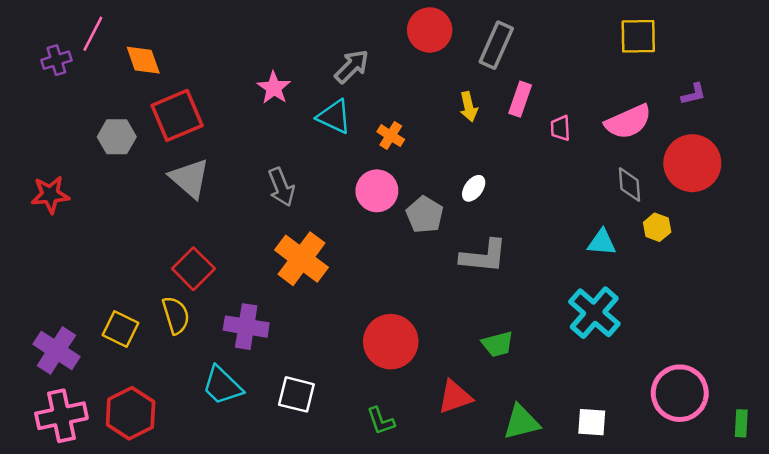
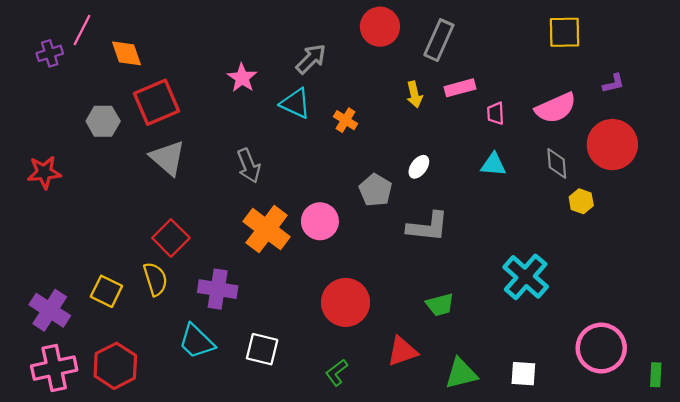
pink rectangle: (520, 99) -> (460, 88), turned 56
pink circle: (377, 191) -> (320, 221), moved
cyan triangle: (602, 242) -> (493, 165), moved
green L-shape: (381, 421) -> (337, 372), turned 72

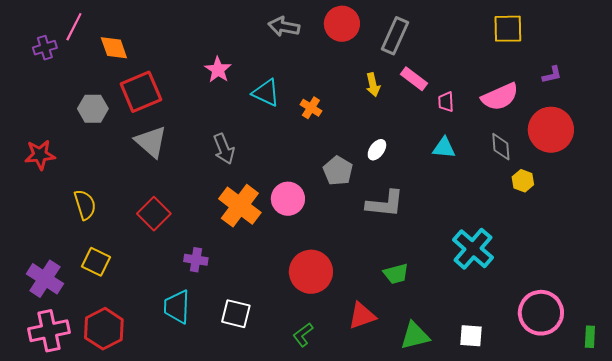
gray arrow: (311, 59) -> (284, 27), moved, turned -124
pink rectangle: (460, 88) -> (414, 79), turned 52
yellow semicircle: (155, 279) -> (85, 205), moved
purple cross: (218, 289) -> (196, 260), size x0.7
cyan trapezoid: (196, 341) -> (177, 307), turned 48

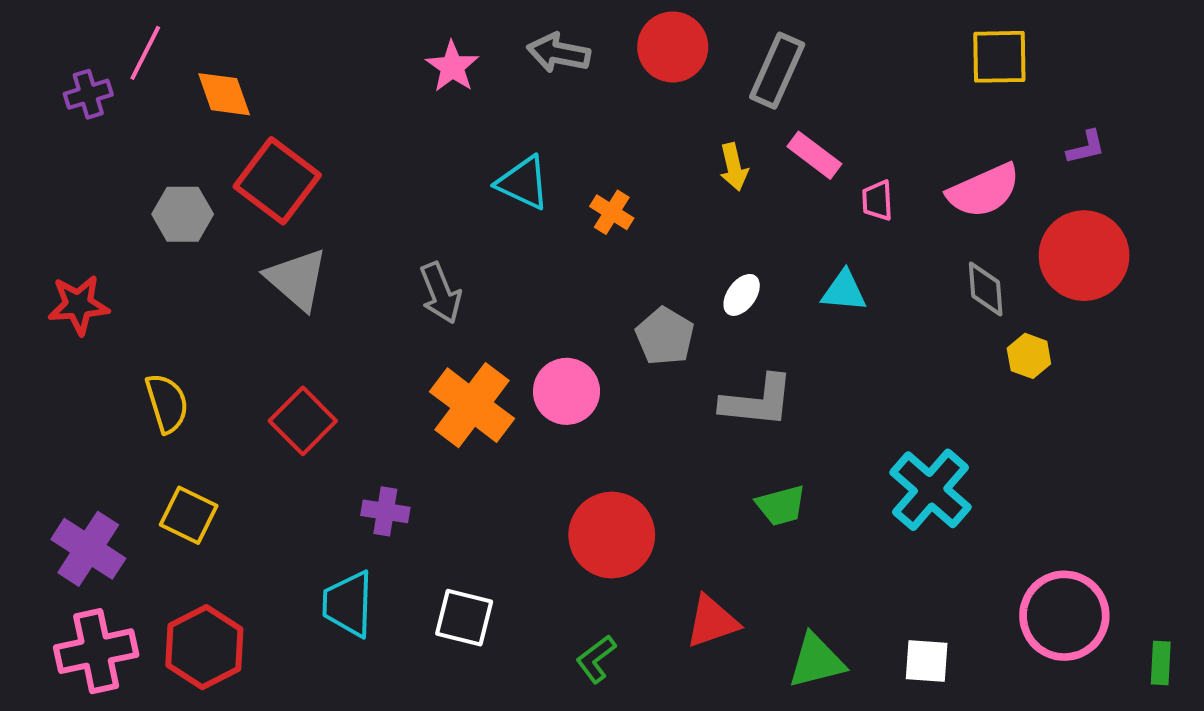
pink star: (218, 70) -> (452, 67), moved
red square: (141, 92) -> (277, 181), turned -30
cyan triangle: (444, 148) -> (844, 291), moved
green trapezoid: (396, 274) -> (781, 505), moved

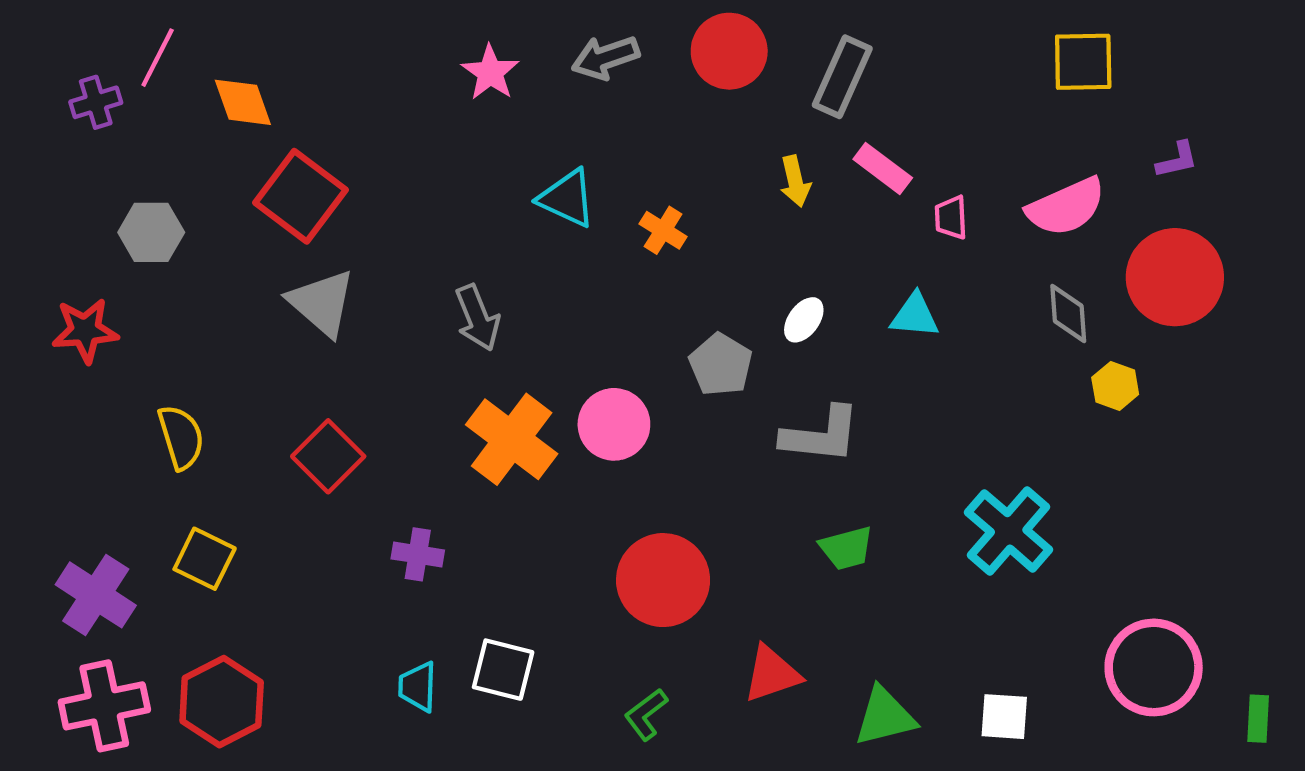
gray arrow: (559, 53) -> (605, 58), turned -30
gray hexagon: (183, 214) -> (151, 232), moved
cyan trapezoid: (348, 604) -> (418, 687), moved, size x0.7

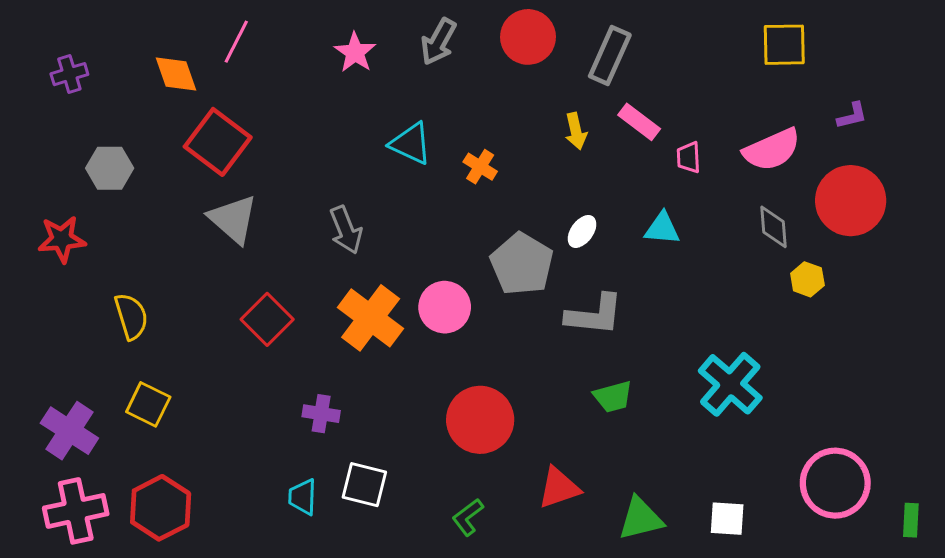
pink line: (158, 58) -> (236, 42), moved
gray arrow: (605, 58) -> (438, 42), turned -42
gray pentagon: (721, 365) -> (522, 264), size x1.4
red square: (328, 456) -> (267, 319), moved
purple cross: (418, 554) -> (321, 414), moved

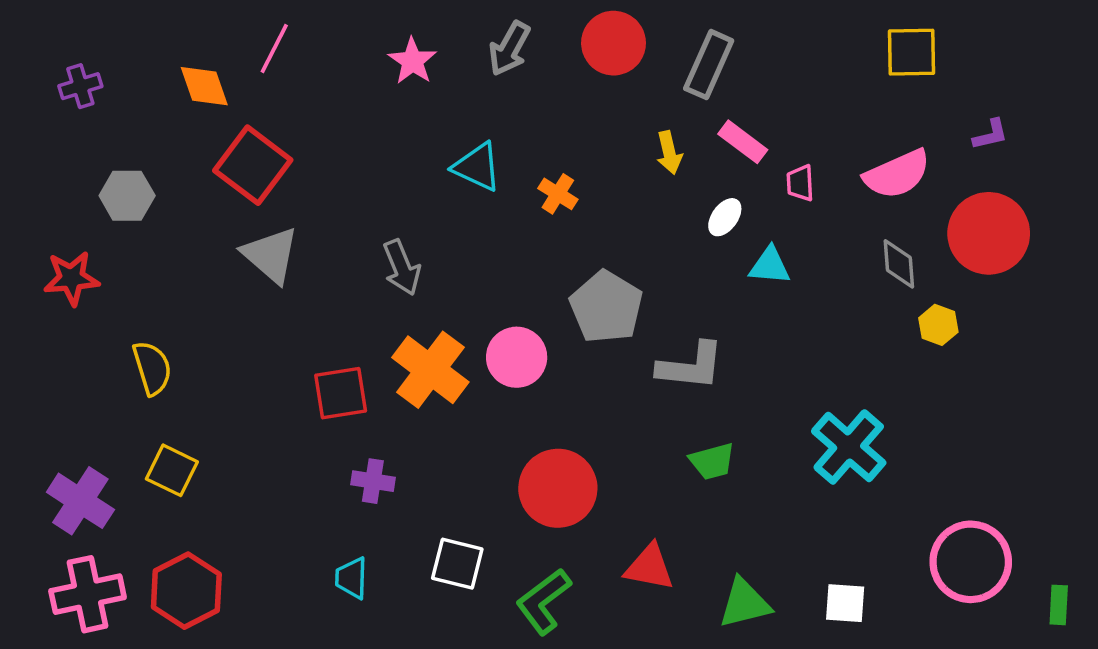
white ellipse: (582, 231) -> (725, 217), moved
red square: (267, 319) -> (341, 393), moved, turned 36
white square: (364, 485) -> (457, 564), moved
red triangle: (559, 488) -> (649, 567), turned 30
green L-shape: (468, 517) -> (544, 601), size x1.5

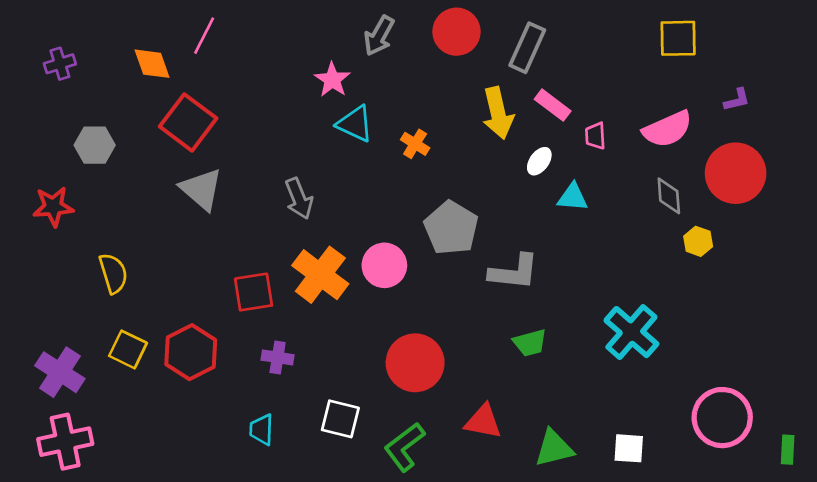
pink star: (412, 61) -> (332, 80), moved
yellow arrow: (669, 153) -> (498, 113), size x1.6
red hexagon: (186, 591) -> (191, 352), moved

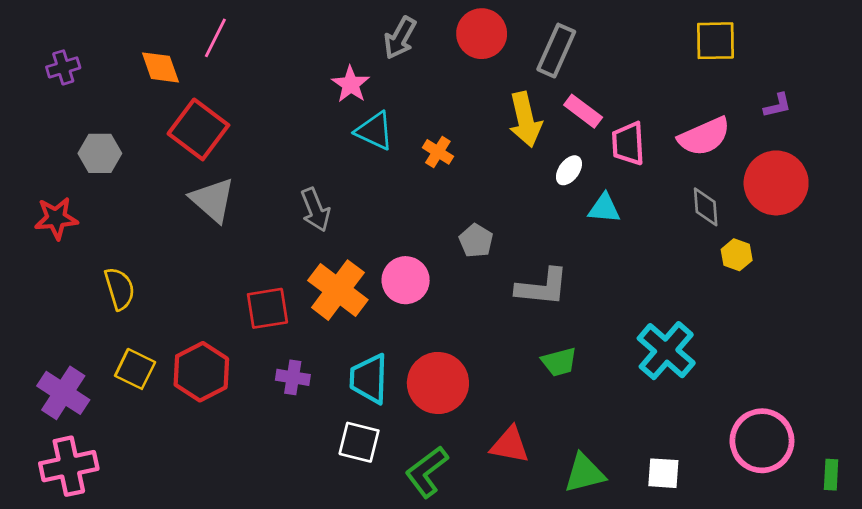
pink trapezoid: (595, 136) -> (628, 144), size x1.5
gray pentagon: (451, 228) -> (476, 241), size x0.6
cyan trapezoid: (262, 430) -> (369, 379), moved, size x1.5

